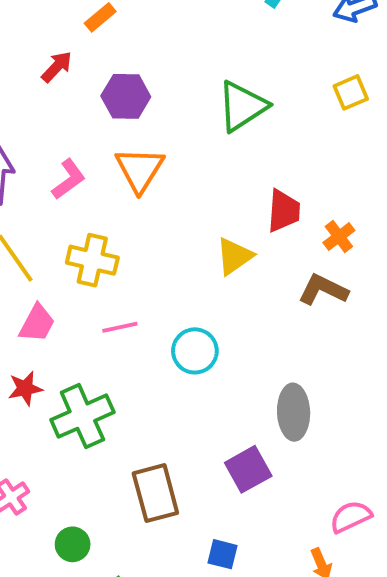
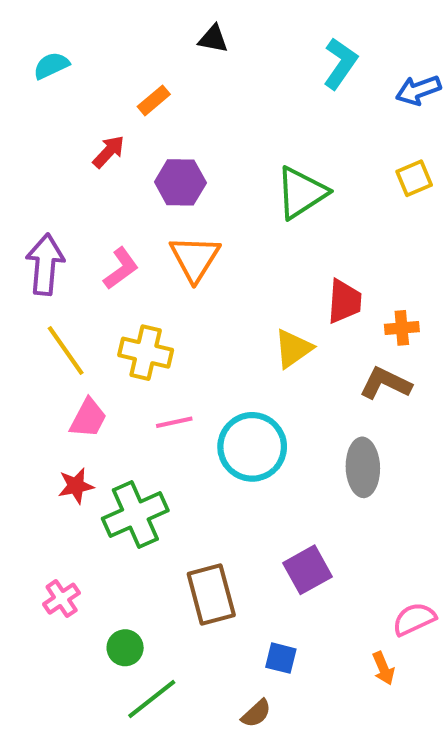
orange cross: (339, 236) -> (402, 328), turned 32
cyan circle: (195, 351) -> (252, 447), size x1.4
gray ellipse: (294, 412) -> (363, 467), moved

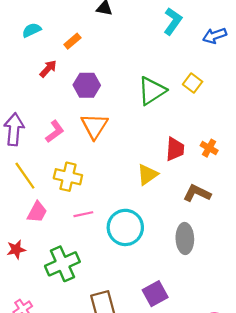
cyan semicircle: (51, 66) -> (32, 30), moved
yellow square: (414, 178) -> (193, 83), moved, turned -30
orange cross: (402, 328) -> (209, 148), moved, turned 35
red star: (76, 486) -> (16, 250), moved

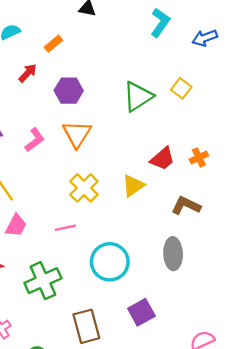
orange cross: (209, 148) -> (199, 157), turned 35
red trapezoid: (175, 149) -> (163, 159), turned 45
yellow cross: (68, 177) -> (84, 188), moved, turned 32
cyan circle: (125, 227) -> (110, 262), moved

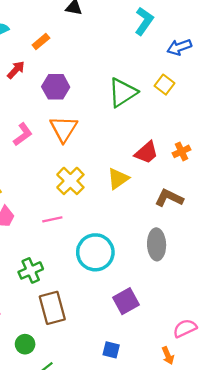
blue arrow: (205, 38) -> (179, 47), moved
green cross: (43, 281) -> (31, 270), size x0.7
brown rectangle: (86, 326) -> (52, 308), moved

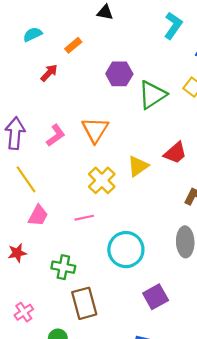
purple hexagon: (56, 87) -> (119, 74), moved
yellow triangle: (118, 179) -> (138, 166), moved
green cross: (31, 270) -> (63, 267), turned 35

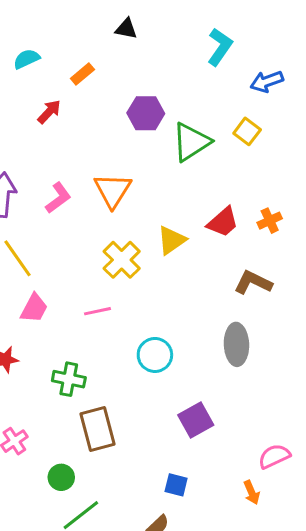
cyan circle: (126, 250) -> (155, 355), size x0.7

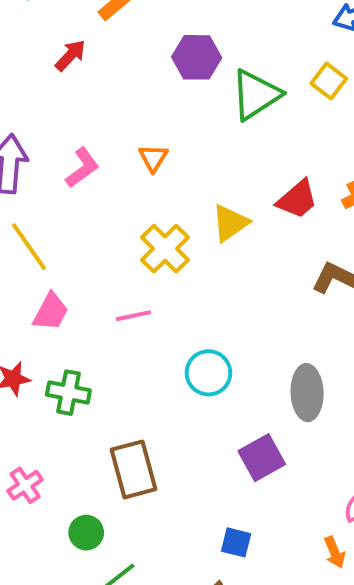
orange triangle: (113, 190) -> (153, 158), size x0.6
gray ellipse: (236, 344) -> (307, 393), moved
green cross: (69, 379) -> (68, 393), moved

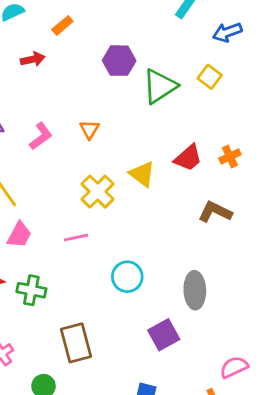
red arrow: (70, 55) -> (33, 59), turned 35
yellow triangle: (230, 223) -> (142, 174), turned -48

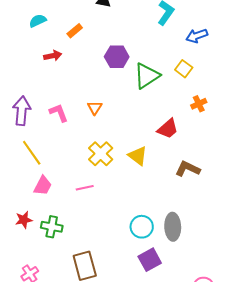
pink L-shape: (41, 136) -> (59, 113), turned -75
orange cross: (230, 156) -> (199, 104), moved
yellow triangle: (142, 174) -> (138, 156), moved
cyan circle: (127, 277) -> (142, 227), moved

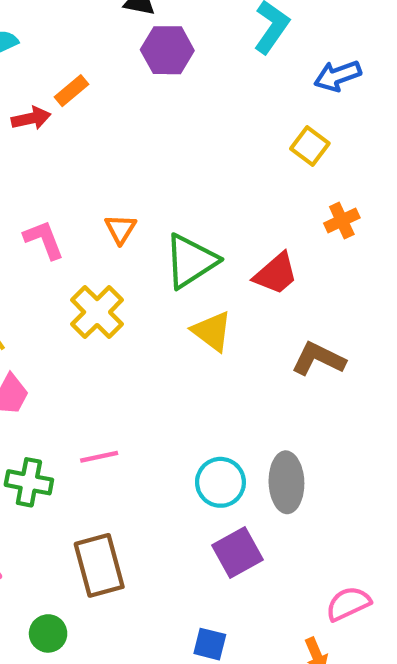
orange rectangle: (75, 31) -> (71, 91), moved
purple hexagon: (117, 57) -> (167, 50), moved
green triangle: (147, 76) -> (191, 261), moved
yellow cross: (101, 154) -> (97, 312), moved
pink line: (85, 188) -> (99, 457), moved

